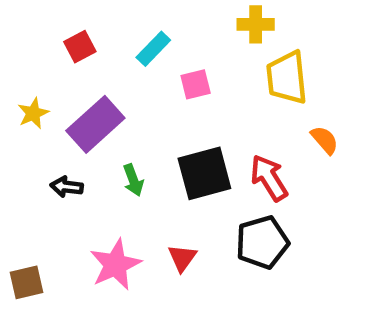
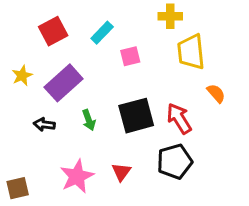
red square: (80, 47) -> (53, 31), size x1.4

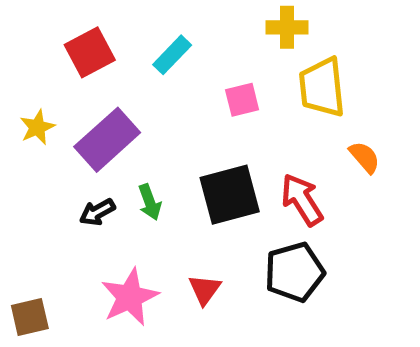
pink square: (130, 56) -> (242, 100), moved
black arrow: (44, 124) -> (97, 212), moved, turned -36

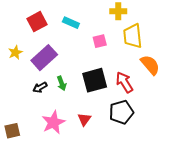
cyan rectangle: (172, 55) -> (71, 23), turned 70
orange semicircle: (364, 157) -> (150, 65), size x1.5

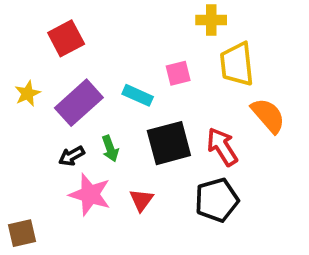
cyan rectangle: (71, 23) -> (138, 95), moved
red triangle: (84, 119) -> (141, 200), moved
pink star: (53, 122) -> (90, 194), moved, turned -30

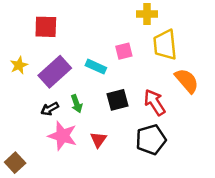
red square: (66, 38) -> (46, 27), turned 30
black square: (169, 143) -> (118, 100), size x0.7
brown square: (22, 233) -> (15, 163), turned -30

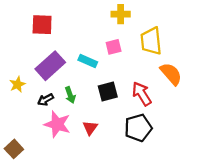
yellow cross: (147, 14) -> (121, 14), moved
yellow star: (19, 65) -> (17, 84), moved

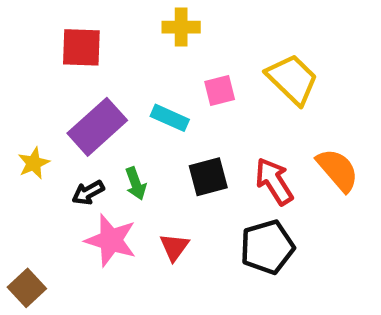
yellow cross: (121, 14) -> (181, 27), moved
yellow trapezoid: (151, 41) -> (292, 79), turned 140
orange semicircle: (171, 74) -> (338, 170), moved

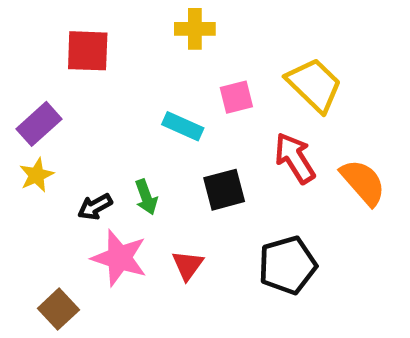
purple rectangle: (97, 127) -> (39, 124), moved, size x0.7
red arrow: (274, 181) -> (295, 158), moved
brown square: (27, 288) -> (58, 309), moved

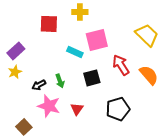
red square: (88, 51) -> (49, 24), moved
yellow trapezoid: (314, 85) -> (147, 35), moved
pink square: (236, 97) -> (97, 40), size x1.6

